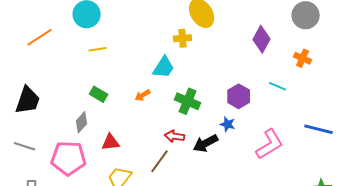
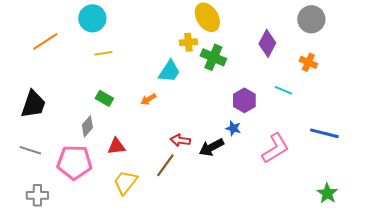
green cross: (188, 101) -> (213, 57), moved

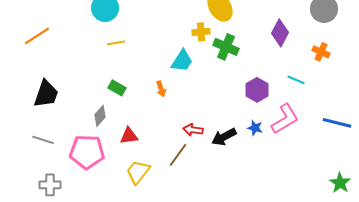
orange line: (45, 41) -> (37, 36), moved
orange arrow: (148, 99) -> (161, 89), turned -77
blue star: (233, 128) -> (255, 128), moved
pink L-shape: (275, 148) -> (285, 119), moved

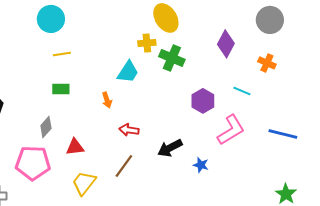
green rectangle: (117, 88) -> (61, 89), moved, turned -30
blue star: (255, 128) -> (201, 165), moved
red arrow: (193, 130) -> (129, 130), moved

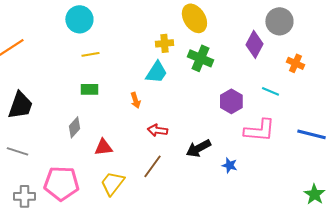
gray circle: (270, 20) -> (279, 21), moved
yellow cross: (147, 43) -> (164, 43), moved
pink L-shape: (231, 130) -> (259, 130), turned 36
pink pentagon: (33, 163) -> (61, 183), moved

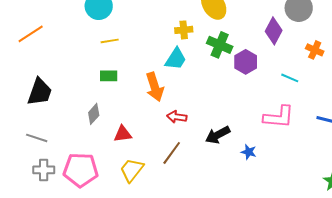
orange arrow: (135, 100) -> (155, 87), size x1.8
purple hexagon: (231, 101) -> (246, 62), moved
gray cross: (24, 196) -> (44, 170), moved

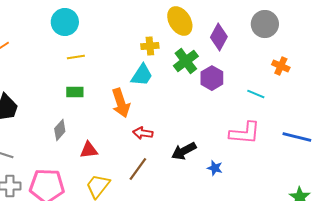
purple diamond: (274, 31) -> (219, 37), moved
green cross: (220, 45) -> (186, 61), turned 30

